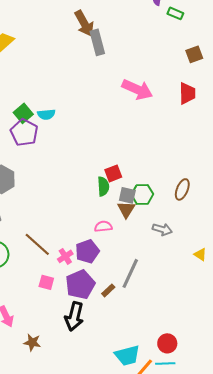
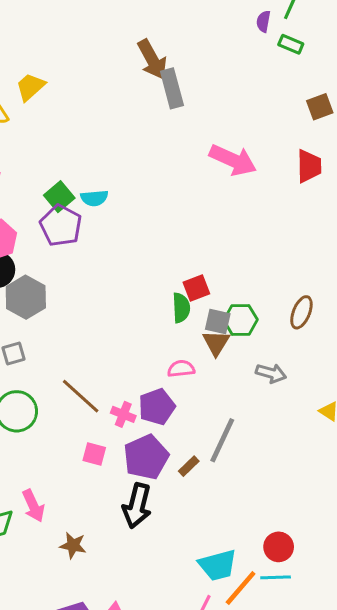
pink cross: (65, 256) -> (123, 414), turned -35

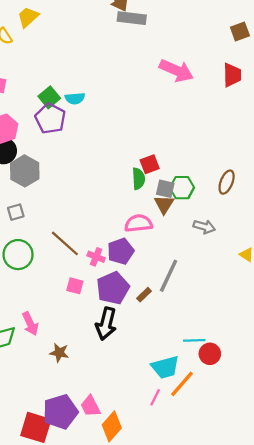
gray rectangle: (172, 88) -> (132, 18), turned -68
pink semicircle: (181, 369) -> (138, 223), size x1.4
cyan line: (276, 577) -> (194, 340), moved

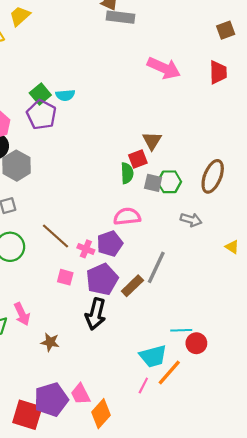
brown ellipse: (227, 182) -> (213, 176), size x1.4
brown triangle: (164, 204) -> (152, 141), moved
brown rectangle: (144, 295) -> (132, 286), size x1.5

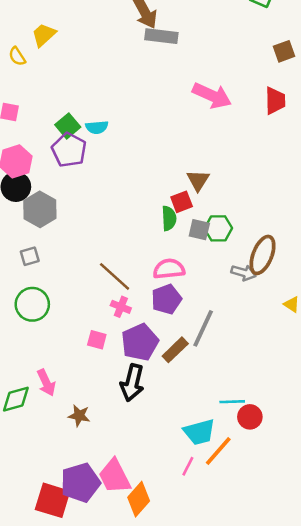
brown ellipse: (213, 176) -> (263, 255), moved
brown line: (56, 236) -> (115, 276), moved
purple pentagon: (110, 244) -> (166, 299), moved
pink trapezoid: (80, 394) -> (115, 476), size x1.4

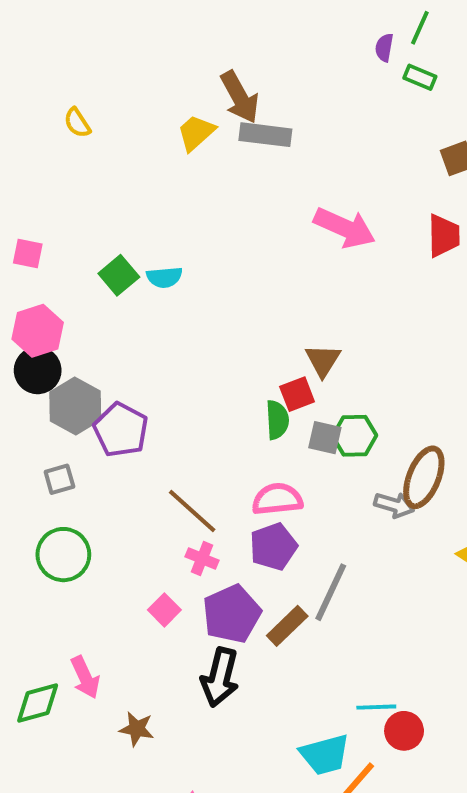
yellow trapezoid: (44, 35) -> (196, 133), moved
yellow semicircle: (17, 56) -> (77, 123), moved
purple pentagon: (69, 150) -> (121, 430), moved
pink square: (97, 340) -> (164, 610), turned 30

